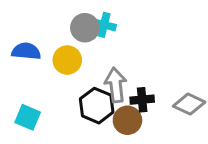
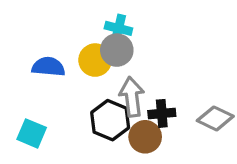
gray circle: (85, 28) -> (117, 50), moved
blue semicircle: (26, 51) -> (48, 67), moved
yellow circle: (67, 60) -> (95, 60), moved

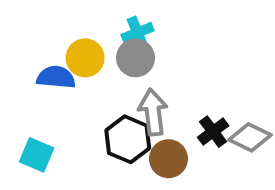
cyan cross: (118, 28) -> (137, 33), turned -36
yellow circle: (95, 60) -> (85, 58), moved
black cross: (162, 113) -> (213, 132), moved, turned -32

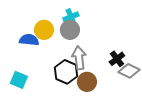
black cross: (213, 132) -> (117, 59), moved

